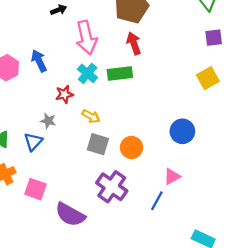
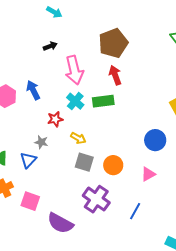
blue circle: (182, 131) -> (155, 140), moved
pink triangle: (172, 176) -> (148, 174), moved

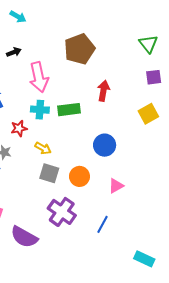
red arrow: (115, 75) -> (104, 91), moved, turned 30
cyan cross: (75, 101) -> (40, 110), turned -36
blue circle: (155, 140) -> (105, 145), moved

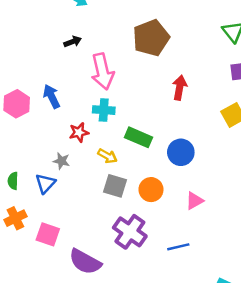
green rectangle: (69, 110) -> (139, 137), moved, turned 30
blue line: (102, 224) -> (178, 247), turned 48

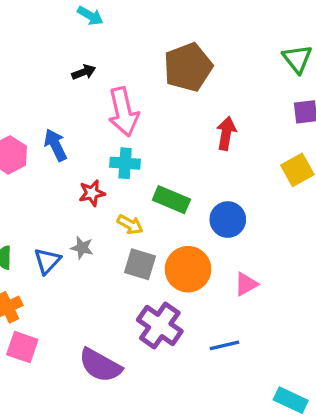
gray star: (61, 161) -> (82, 248), moved
orange circle: (151, 190) -> (188, 269), size x1.4
pink square: (48, 234) -> (22, 347), moved

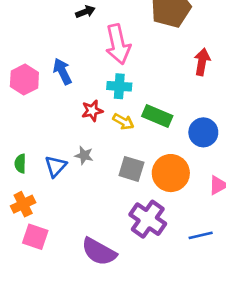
yellow arrow: (130, 224) -> (123, 122), moved

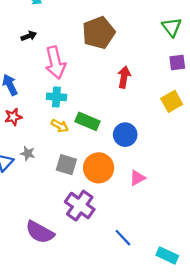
red star: (92, 111) -> (13, 117), moved
blue line: (201, 235) -> (123, 238), moved, turned 60

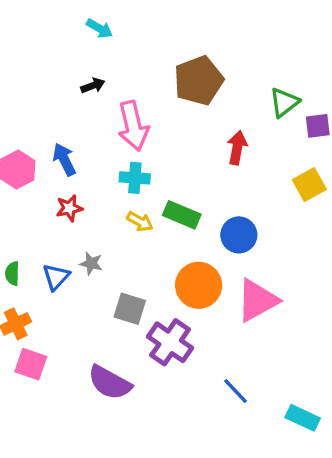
green triangle: (172, 27) -> (284, 102), moved, turned 30
gray square: (66, 165) -> (130, 309), moved
pink triangle: (137, 178) -> (257, 300), size x1.8

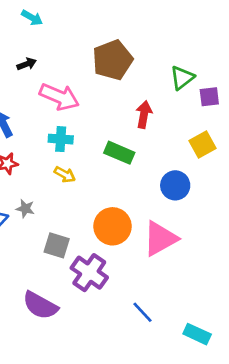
pink arrow: (133, 126) -> (59, 97), turned -54
green rectangle: (182, 215) -> (119, 153), moved
blue circle: (239, 235) -> (175, 185), moved

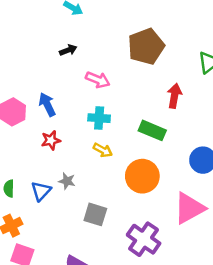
pink arrow: (59, 97) -> (98, 80), size x0.7
orange circle: (112, 226) -> (142, 176), moved
purple cross: (89, 273) -> (144, 239), moved

